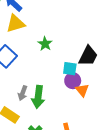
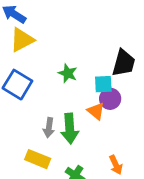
green star: (45, 44) -> (68, 73), moved
orange triangle: (82, 90) -> (96, 111), moved

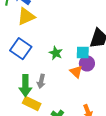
green star: (68, 73) -> (56, 53), moved
green arrow: (70, 129) -> (25, 86), moved

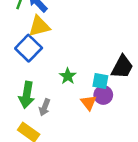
blue square: (21, 49) -> (29, 48), moved
green arrow: (25, 86) -> (27, 95), moved

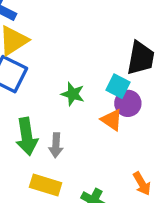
cyan square: (100, 81) -> (118, 86), turned 35

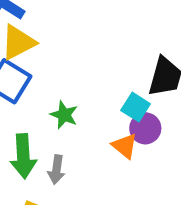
green star: (73, 94) -> (64, 115), moved

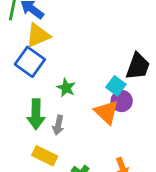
orange triangle: (125, 146) -> (107, 112), size x1.4

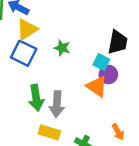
green star: (66, 88) -> (62, 48), moved
gray arrow: (58, 125) -> (57, 104), size x1.5

